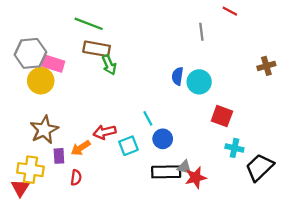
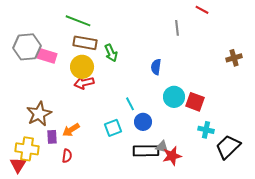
green arrow: (109, 65) -> (111, 53), moved
yellow circle: (41, 81) -> (82, 67), moved
cyan circle: (199, 82) -> (174, 97), moved
red arrow: (105, 132) -> (84, 83), moved

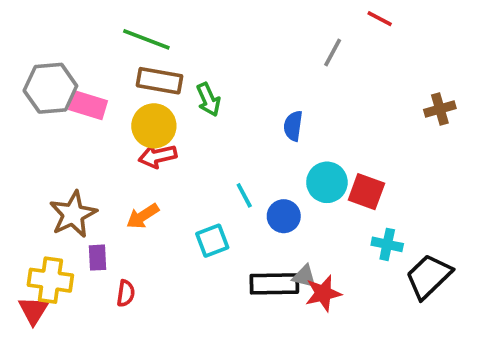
gray line: (177, 28) -> (333, 52), turned 35
blue circle: (143, 122) -> (284, 216), moved
orange arrow: (71, 130) -> (143, 216), moved

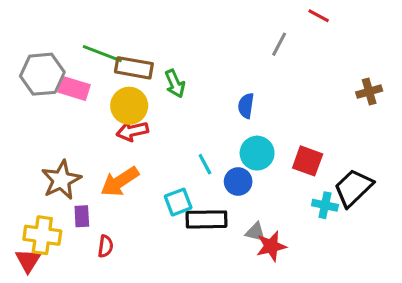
green line: (146, 39) -> (102, 54), moved
cyan circle: (327, 182) -> (257, 153), moved
orange arrow: (143, 216) -> (120, 182), size x1.4
black trapezoid: (429, 276) -> (353, 188), moved
black rectangle: (274, 284) -> (207, 219), moved

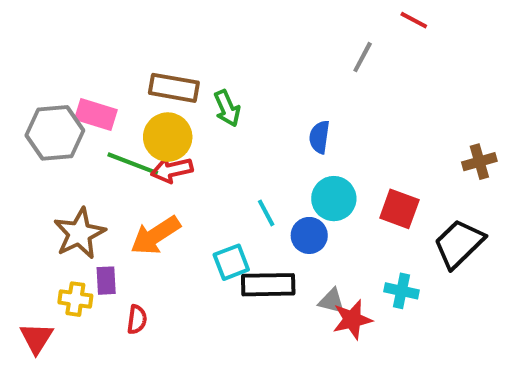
green line: (102, 54) -> (133, 164), moved
gray hexagon: (42, 74) -> (55, 133), moved
brown cross: (369, 92) -> (479, 162), moved
cyan cross: (325, 205) -> (402, 291), moved
yellow cross: (42, 235) -> (75, 299), moved, size x0.7

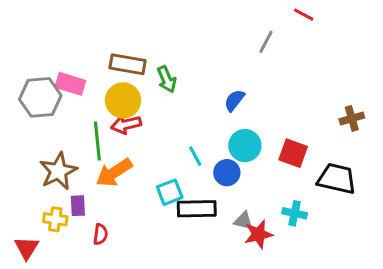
blue semicircle: (319, 137) -> (234, 100), turned 30
green line: (133, 164) -> (97, 141), moved, turned 63
black trapezoid: (459, 244) -> (337, 179), turned 57

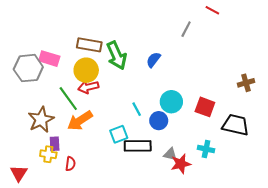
green arrow: (167, 79) -> (117, 55), size x1.5
blue semicircle: (234, 100) -> (153, 60), moved
green line: (97, 141) -> (68, 99), turned -30
yellow cross: (55, 219) -> (48, 154), moved

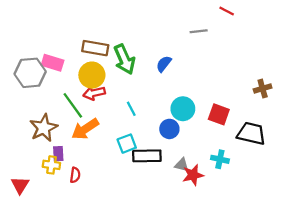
gray line: (186, 29) -> (199, 31), turned 56
cyan line: (137, 109) -> (131, 109), moved

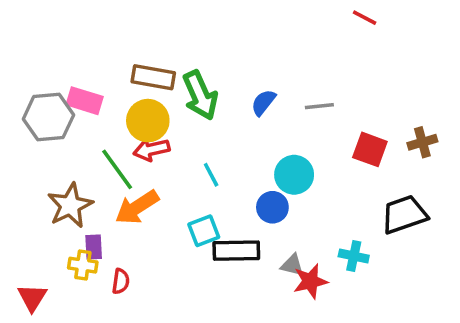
gray line: (199, 31) -> (319, 106), moved
red square: (219, 114) -> (370, 149), moved
black trapezoid: (251, 133) -> (404, 214), turned -32

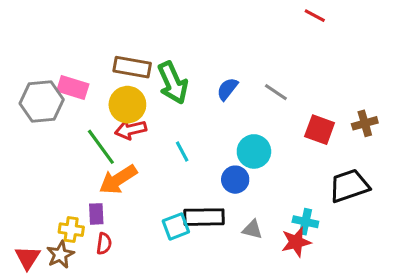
gray line: (319, 106) -> (276, 92), turned 40
brown star: (70, 205) -> (60, 255), moved, size x0.7
cyan square: (204, 231) -> (176, 226), moved
purple rectangle: (94, 247) -> (96, 214), moved
red star: (310, 281) -> (296, 242), moved

